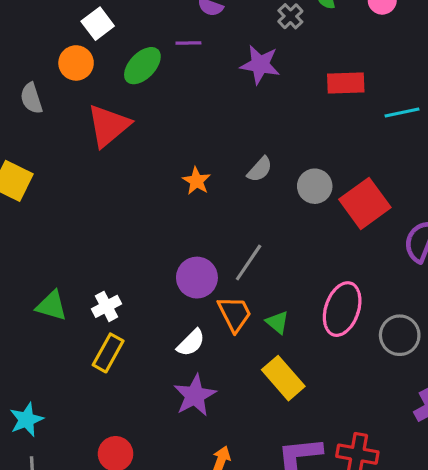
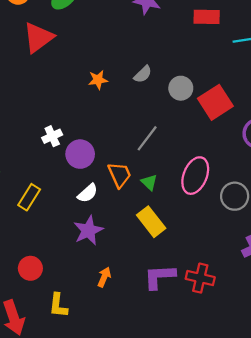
orange star: (196, 181) -> (98, 80), turned 30
gray line: (249, 262) -> (147, 138), moved
purple circle: (197, 278) -> (80, 154), moved
white cross: (106, 306) -> (52, 136), moved

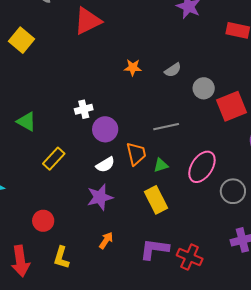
gray line: (147, 138) -> (166, 127), turned 30
green triangle: (149, 182) -> (161, 165), turned 49

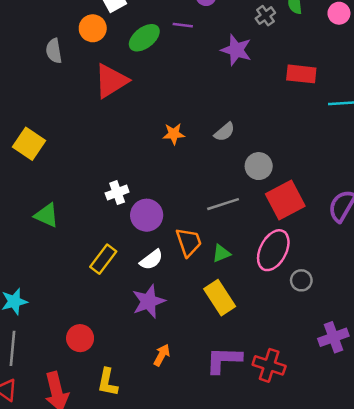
yellow square: (21, 40) -> (29, 144), moved
gray circle: (204, 88) -> (259, 166), moved
red square: (231, 106) -> (285, 200), moved
yellow rectangle: (54, 159) -> (103, 259), moved
gray circle: (233, 191) -> (301, 280), moved, size x0.7

